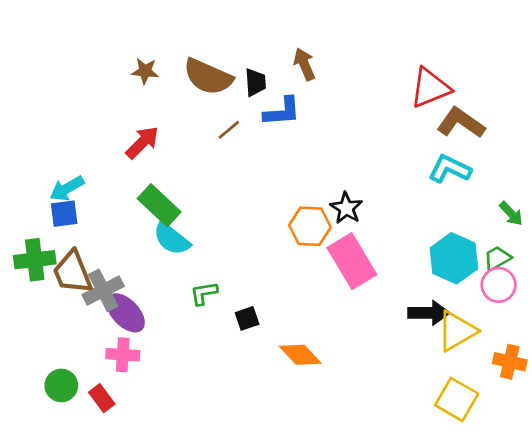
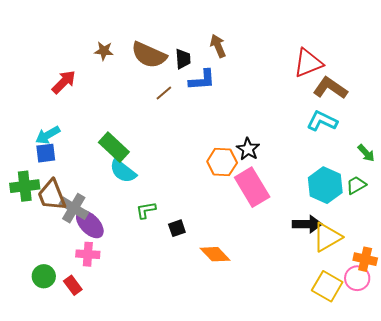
red arrow: (142, 142) -> (64, 82), moved
pink circle: (499, 285) -> (357, 278), moved
gray cross: (103, 290) -> (74, 208), turned -32

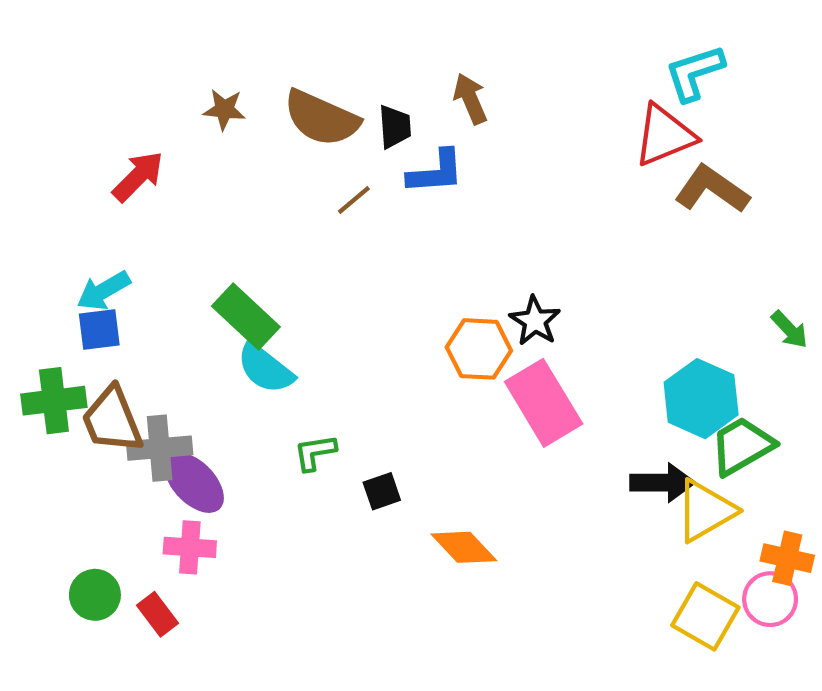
cyan L-shape: (322, 121) -> (695, 73), moved, turned -44
green trapezoid: (356, 185) -> (742, 446), moved, size x1.5
gray cross: (74, 208) -> (160, 448), turned -36

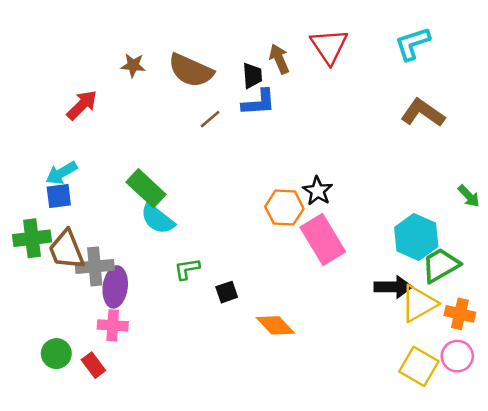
black trapezoid: (395, 127) -> (252, 76), moved
red triangle: (664, 135) -> (329, 46), moved, turned -42
purple ellipse: (194, 483) -> (115, 287), turned 51
orange cross: (787, 558) -> (460, 314), moved

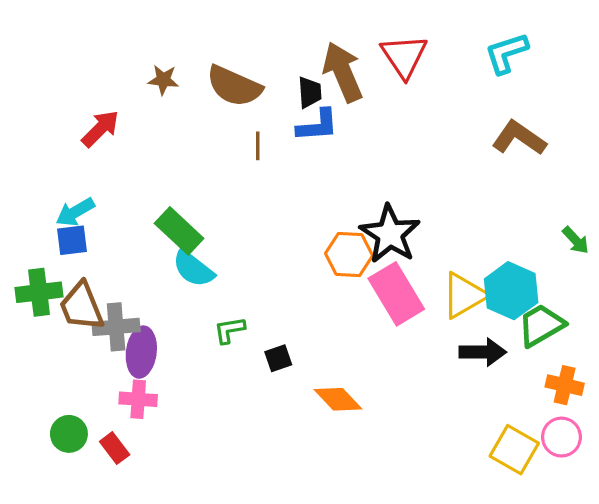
brown arrow: (279, 59) -> (343, 72), size x1.6
brown line: (210, 119) -> (258, 146), turned -50
black star: (318, 191) -> (390, 234), size x1.6
yellow triangle: (419, 304) -> (464, 295), moved

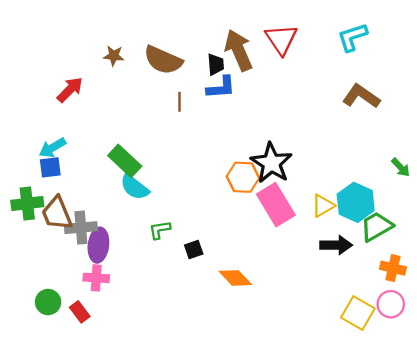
yellow triangle: (464, 295) -> (323, 206), size x0.7

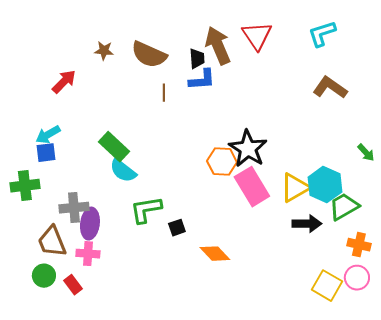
yellow triangle: (323, 206) -> (295, 188), size x1.4
brown trapezoid: (57, 213) -> (52, 242), moved
green L-shape: (160, 230) -> (146, 210), size x1.6

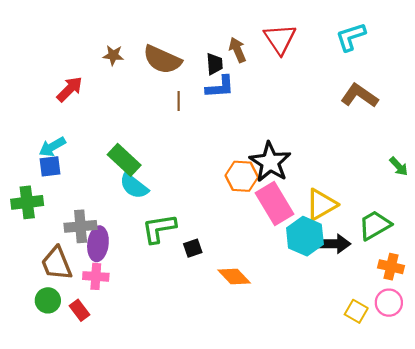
brown arrow: (218, 46) -> (237, 50), size x0.6
cyan hexagon: (325, 185) -> (305, 236), moved
yellow square: (327, 286) -> (356, 311), size x0.7

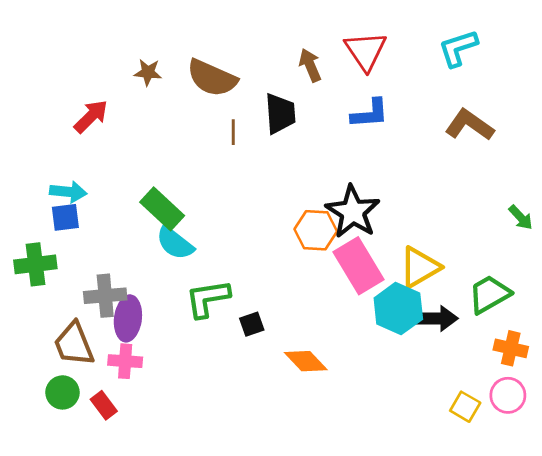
black trapezoid: (215, 64) -> (280, 114), moved, size x1.4
blue L-shape: (220, 87) -> (370, 114), moved
cyan arrow: (52, 147) -> (68, 192), turned -144

